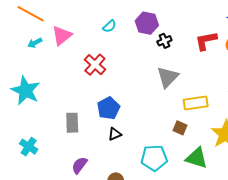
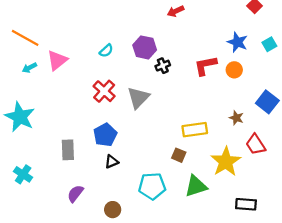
red cross: (95, 65) -> (104, 91), moved
gray triangle: (168, 77) -> (138, 98), moved
green triangle: (197, 158) -> (196, 186), turned -35

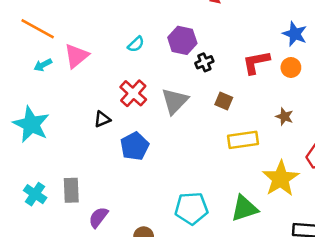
brown star: (236, 118) -> (284, 117), moved
gray rectangle: (68, 150) -> (71, 190), moved
brown square: (179, 155) -> (224, 101), moved
black triangle: (112, 162) -> (102, 119), moved

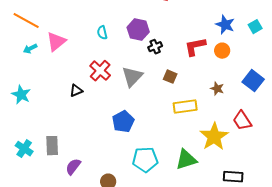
cyan semicircle: (136, 44) -> (102, 33), turned 120
cyan star: (31, 124) -> (21, 95), size x0.7
blue pentagon: (135, 146) -> (123, 122), moved

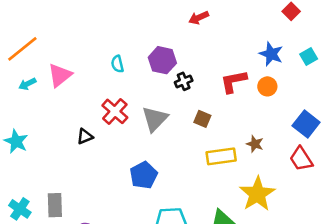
orange line: (26, 21) -> (22, 49), turned -68
brown star: (217, 89) -> (255, 144), moved
red trapezoid: (242, 121) -> (301, 159), moved

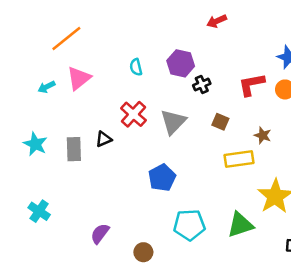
orange line: (22, 49) -> (66, 39), moved
brown star: (255, 144) -> (263, 135), moved
gray rectangle: (55, 205) -> (74, 149), moved

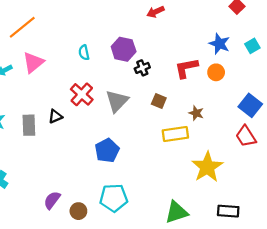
cyan pentagon: (189, 225) -> (114, 198), moved
green triangle: (240, 225) -> (176, 212), moved
brown circle: (143, 252) -> (78, 211), moved

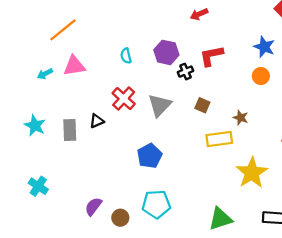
pink triangle: (33, 62) -> (74, 66), turned 30
red L-shape: (186, 68) -> (211, 56), moved

